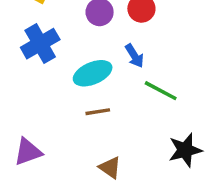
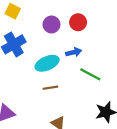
blue arrow: (134, 56) -> (74, 52), turned -72

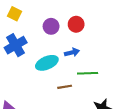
green line: (90, 74) -> (88, 73), turned -30
brown line: (50, 88) -> (65, 87), moved

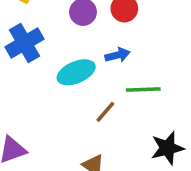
brown line: (65, 87) -> (105, 112), turned -40

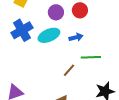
cyan ellipse: (76, 72) -> (49, 35), moved

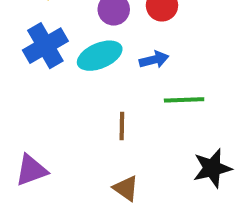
brown line: (69, 70) -> (122, 126), moved, turned -40

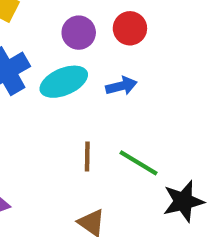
green line: (184, 100) -> (138, 163), moved, turned 33

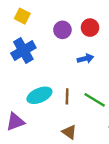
cyan ellipse: (64, 82) -> (39, 95), moved

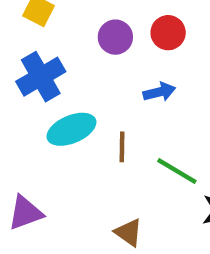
cyan ellipse: (39, 95) -> (71, 129), moved
brown line: (67, 96) -> (122, 147), moved

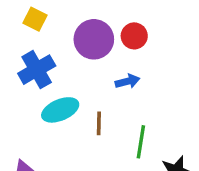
purple circle: (115, 37) -> (94, 39), size x1.5
green line: (177, 171) -> (141, 142), turned 68

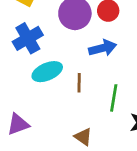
blue arrow: (127, 81) -> (103, 48), size x1.4

